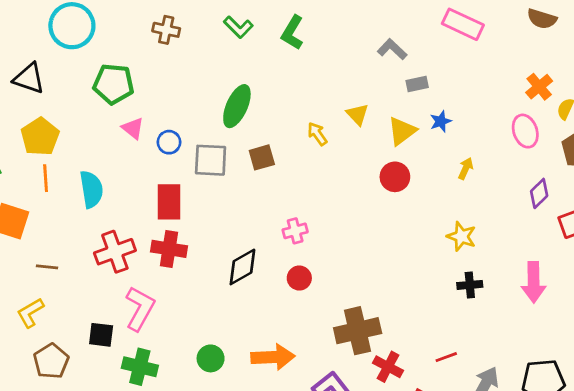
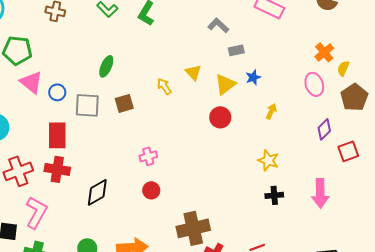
green ellipse: (237, 106) -> (106, 66), size x0.7
pink triangle: (133, 128) -> (31, 82), size x1.4
black diamond: (242, 267) -> (97, 192), moved

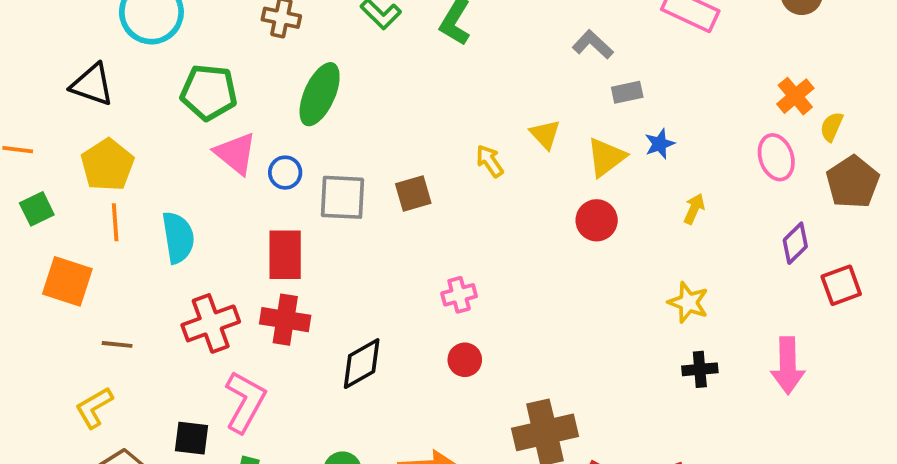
green ellipse: (106, 66) -> (320, 94), moved, size x1.5

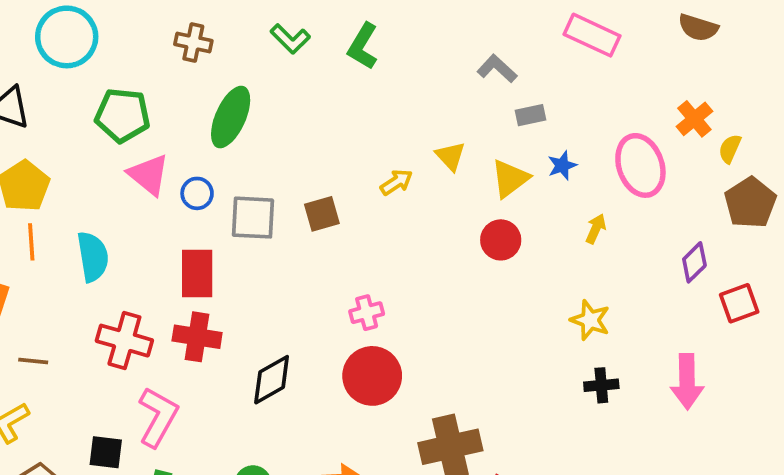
pink ellipse: (776, 157) -> (640, 165), moved, size x1.4
yellow arrow: (490, 161) -> (396, 182), turned 92
red cross: (211, 323) -> (124, 341), turned 36
red circle: (465, 360) -> (372, 376), size x1.8

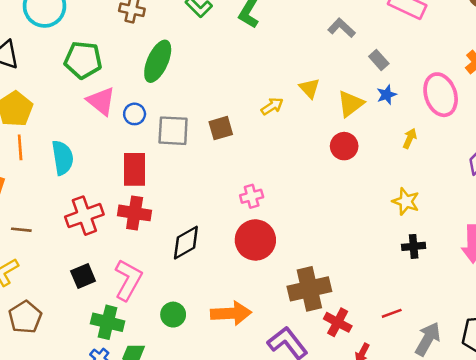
gray rectangle: (531, 115) -> (379, 60), moved, turned 60
red cross: (124, 341) -> (84, 216), turned -36
pink L-shape: (158, 417) -> (128, 280), moved
black square: (106, 452) -> (83, 276), moved, turned -30

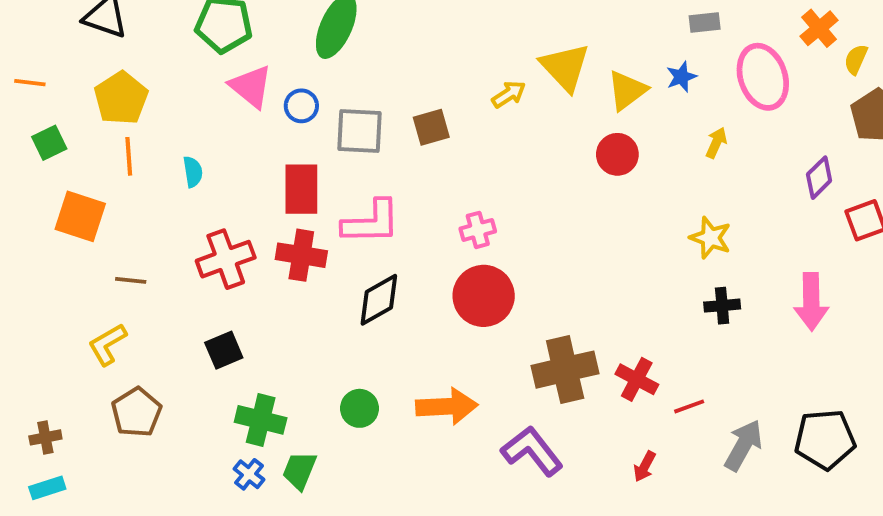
gray rectangle: (379, 60) -> (705, 22), moved, turned -54
yellow triangle: (309, 88) -> (565, 67), size x1.6
cyan semicircle: (63, 158) -> (193, 172), size x0.6
pink L-shape: (128, 280) -> (371, 222), moved, turned 60
red cross: (338, 322) -> (637, 379), moved

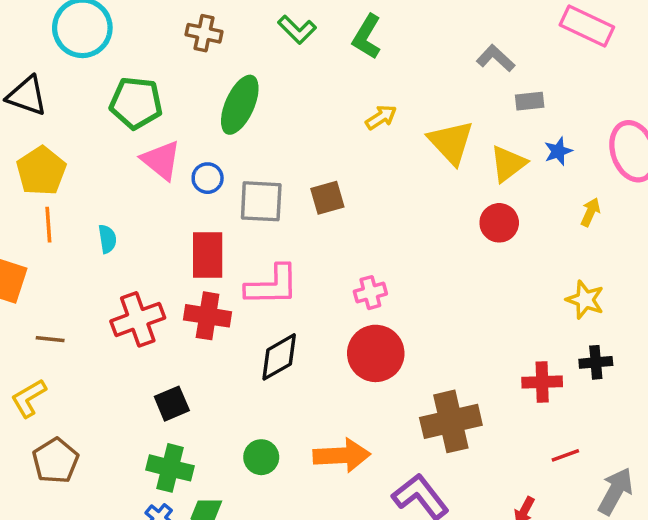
gray rectangle: (705, 22) -> (530, 101), moved
yellow arrow: (509, 94) -> (381, 117), moved
black square: (224, 350) -> (172, 404), moved
red cross: (637, 379) -> (542, 382), moved, turned -30

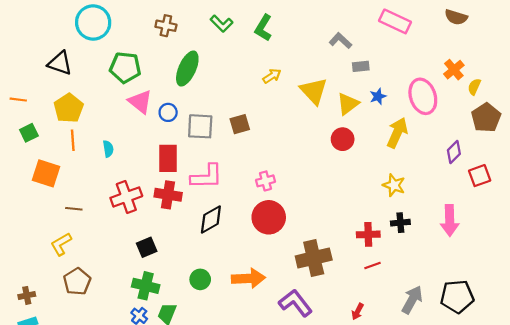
yellow arrow: (590, 212) -> (397, 133), size x1.8
red line: (565, 455) -> (373, 265), moved

